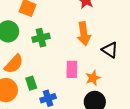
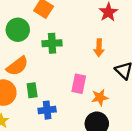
orange arrow: (84, 34) -> (99, 48), size x0.7

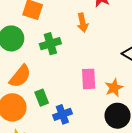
orange arrow: (99, 48) -> (83, 23), moved

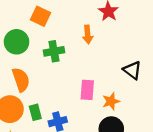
orange semicircle: (20, 76) -> (21, 80), turned -65
green rectangle: (42, 98) -> (35, 112), moved

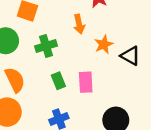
orange star: (111, 101) -> (104, 44), moved
green rectangle: (35, 112) -> (58, 81), moved

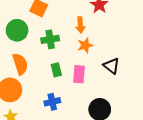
orange star: (104, 44) -> (85, 45), moved
black triangle: (130, 56) -> (112, 66), moved

